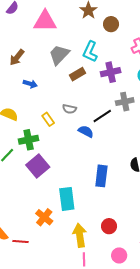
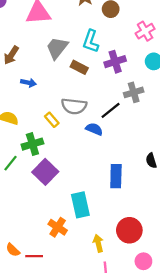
brown rectangle: (78, 74) -> (79, 67), turned 63
gray semicircle: (69, 109) -> (74, 106), size x1.6
red circle: (109, 226) -> (129, 230), size x1.5
yellow arrow: (80, 235) -> (98, 243), size x0.7

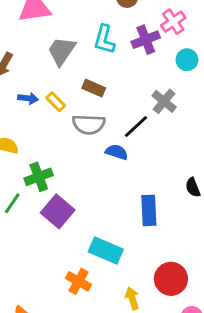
purple cross: (115, 62) -> (146, 40), moved
brown rectangle: (79, 67) -> (94, 88), moved
gray cross: (134, 92) -> (164, 101), turned -30
yellow rectangle: (52, 120) -> (56, 102), moved
cyan rectangle: (80, 205) -> (106, 251), turned -50

